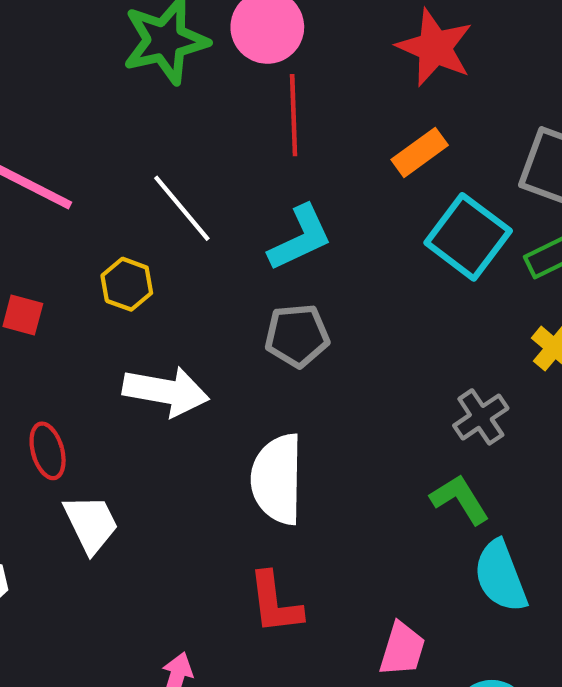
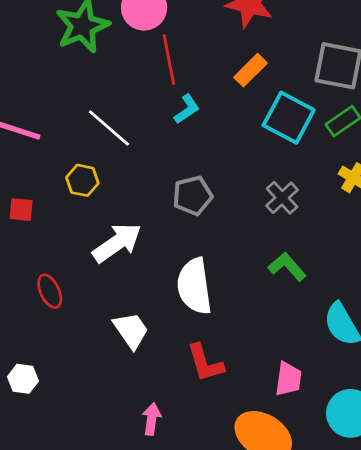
cyan L-shape: (300, 238) -> (187, 109), moved, size x0.7
white arrow: (166, 391) -> (117, 243), turned -36
gray cross: (481, 417) -> (282, 198), moved
green L-shape: (460, 499) -> (287, 267), moved
white trapezoid: (91, 524) -> (131, 330), moved

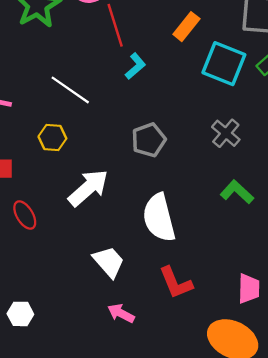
red ellipse: (50, 291) -> (25, 215), moved
pink arrow: (152, 419) -> (121, 313), moved, turned -64

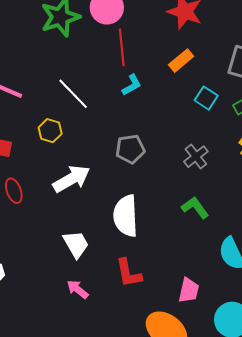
cyan square: (224, 64) -> (206, 98), size x0.6

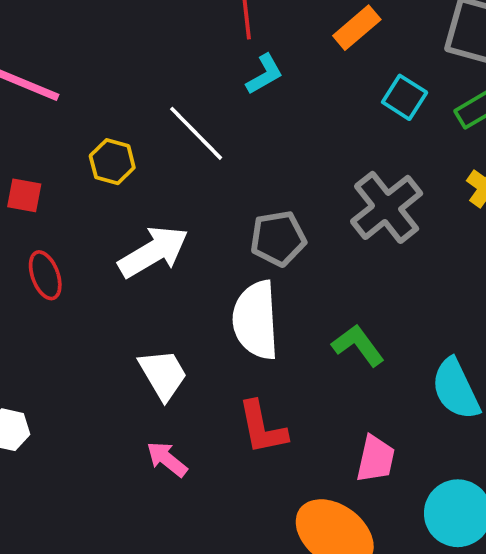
white line: (73, 94) -> (196, 133), moved
gray pentagon: (130, 149) -> (278, 238), moved
gray cross: (196, 157) -> (387, 207), size x1.5
green L-shape: (195, 208) -> (358, 345), moved

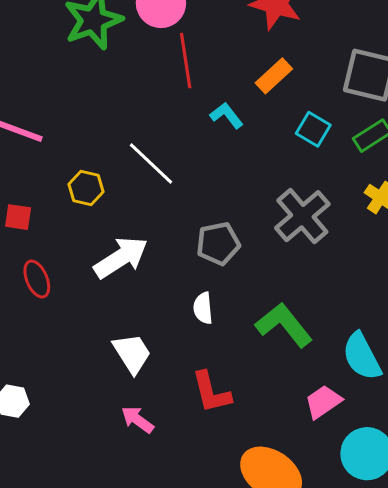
cyan L-shape: (265, 74) -> (226, 115), moved, turned -96
white semicircle: (256, 320) -> (203, 308), size x0.5
green L-shape: (358, 345) -> (284, 325), size x1.4
pink trapezoid: (376, 459) -> (323, 402), moved, turned -135

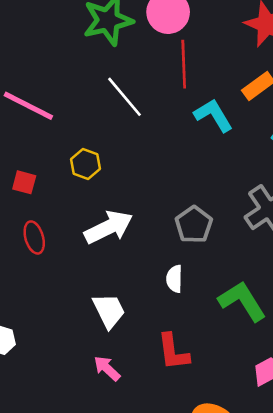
cyan L-shape: (226, 115) -> (213, 115), size x1.4
white line: (151, 163) -> (124, 97), moved
gray pentagon: (218, 243) -> (194, 225), turned -30

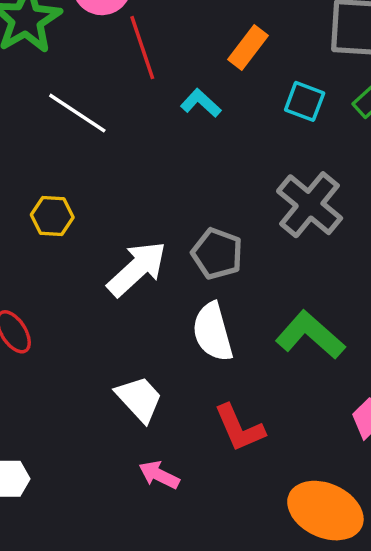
cyan L-shape: (213, 115) -> (201, 103), size x0.7
white arrow: (109, 227) -> (137, 269), moved
white semicircle: (174, 279) -> (213, 332), size x1.6

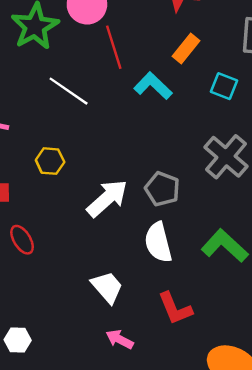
cyan L-shape: (201, 103) -> (153, 86), size x1.4

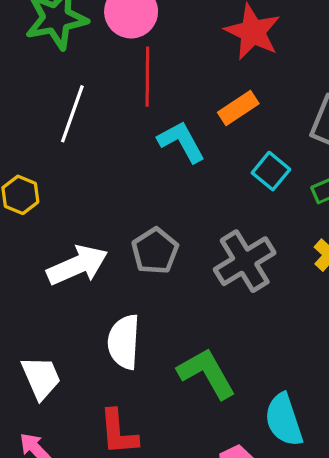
white line: (69, 91) -> (72, 114), turned 57
gray pentagon: (162, 189) -> (155, 251), moved

